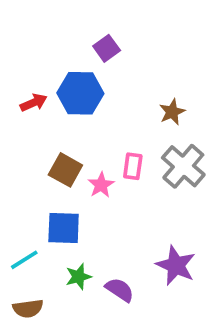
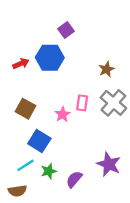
brown square: (65, 170) -> (25, 109), moved
blue square: (64, 228) -> (39, 141), turned 30
cyan line: (24, 260) -> (25, 165), moved
purple semicircle: (120, 290) -> (74, 179), turned -84

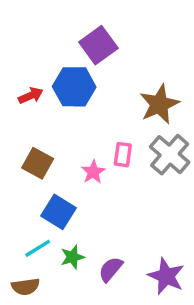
purple square: (66, 30) -> (98, 45), size x1.5
brown star: (106, 69) -> (159, 104), size x1.6
purple star: (109, 164) -> (166, 276), moved

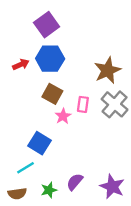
purple square: (98, 45) -> (47, 25), moved
brown square: (38, 163) -> (52, 94), moved
green star: (72, 257) -> (49, 190), moved

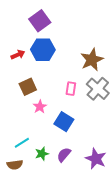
brown square: (52, 94) -> (28, 87), moved, turned 36
pink star: (63, 116) -> (40, 107), moved
blue square: (40, 143) -> (64, 122), moved
green star: (49, 190) -> (42, 154), moved

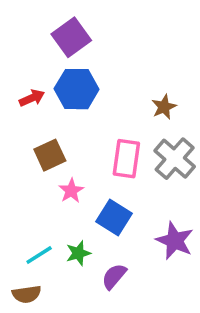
brown star: (92, 60) -> (164, 107), size x0.6
pink rectangle: (71, 89) -> (126, 159), size x1.5
green star: (42, 154) -> (78, 253), moved
purple star: (96, 159) -> (175, 241), moved

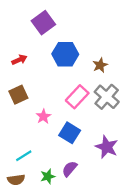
blue hexagon: (77, 89) -> (65, 54), moved
brown square: (50, 155) -> (18, 95), moved
pink rectangle: (126, 159) -> (77, 97), turned 35
green star: (78, 253) -> (48, 176), moved

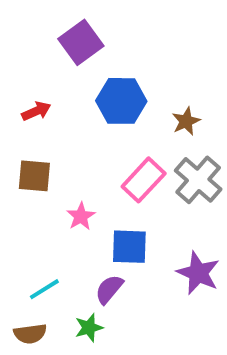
brown square: (18, 95) -> (34, 176), turned 30
blue square: (70, 133) -> (129, 247), turned -30
purple semicircle: (70, 169) -> (109, 289), moved

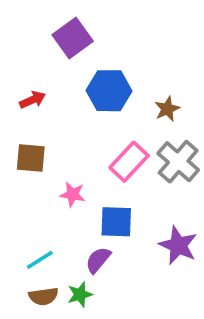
pink star: (81, 216) -> (73, 194), turned -30
brown semicircle: (30, 334) -> (44, 296), moved

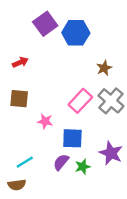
blue hexagon: (109, 91) -> (76, 33), moved
green star: (80, 294) -> (83, 167), moved
brown semicircle: (44, 296) -> (17, 185), moved

